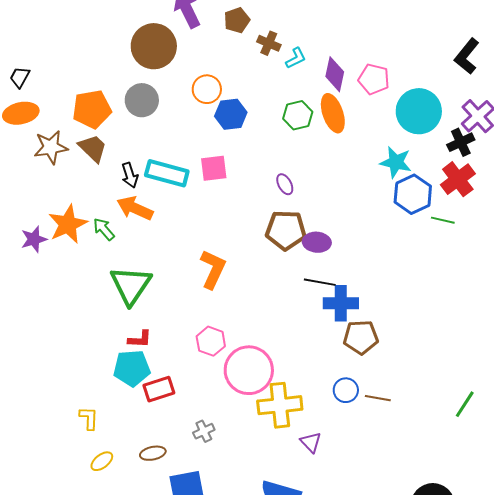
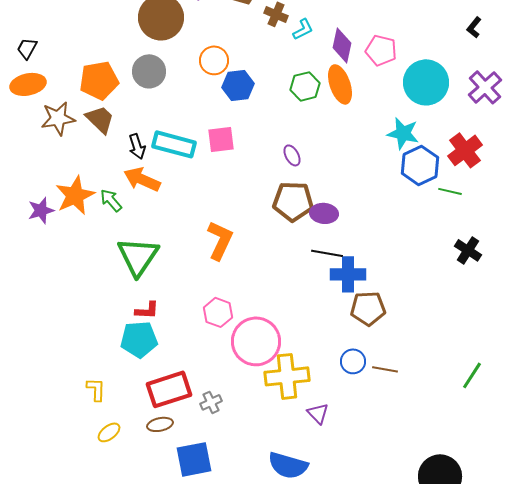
black L-shape: (467, 56) -> (474, 27), size x0.6
black cross: (461, 142) -> (468, 250), moved, turned -32
red rectangle: (159, 389) -> (169, 389), moved, size x1.4

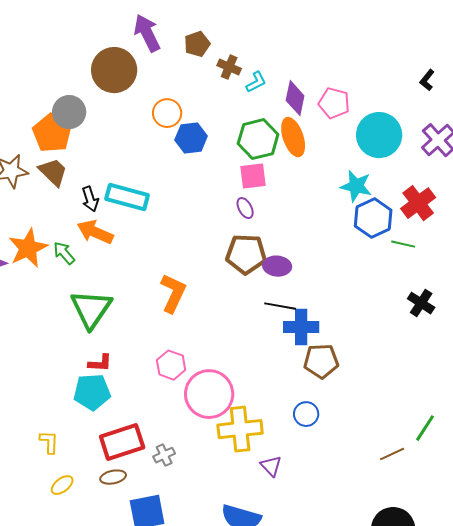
gray circle: (149, 71) -> (69, 112), moved
orange pentagon: (99, 80) -> (52, 133), turned -30
green hexagon: (305, 86) -> (258, 139), size x1.4
pink square: (221, 139) -> (253, 176), moved
brown line: (385, 369) -> (392, 454), moved, turned -35

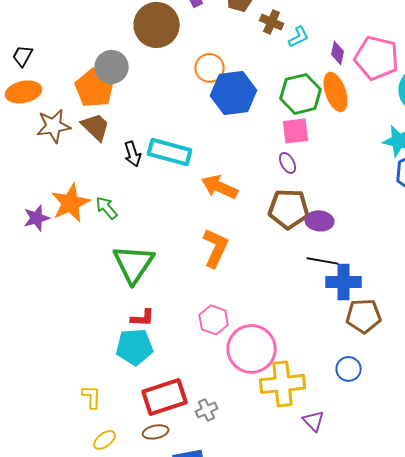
purple diamond: (295, 98) -> (338, 53), size x0.7
pink pentagon: (334, 103) -> (377, 58), size x1.4
blue hexagon: (191, 138) -> (234, 93), size x1.4
orange arrow: (95, 232) -> (220, 187), moved

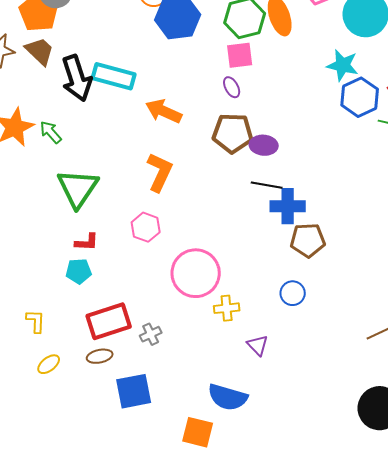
black arrow: (133, 154) -> (77, 78), size x1.8
pink hexagon: (214, 320) -> (146, 227), moved
cyan pentagon: (135, 347) -> (79, 271), size x0.7
yellow cross: (283, 384) -> (227, 308), size x0.6

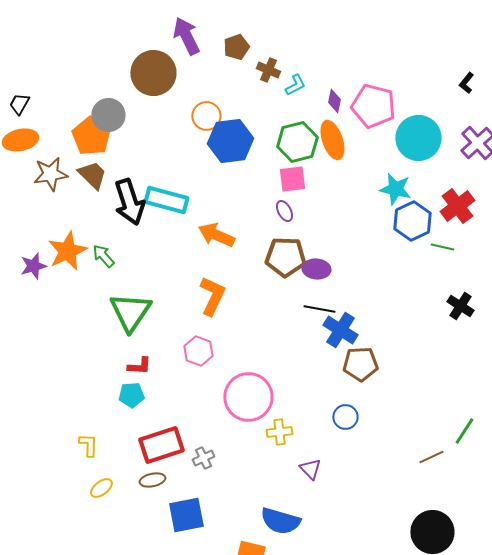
blue cross: (288, 206) -> (340, 330), turned 32

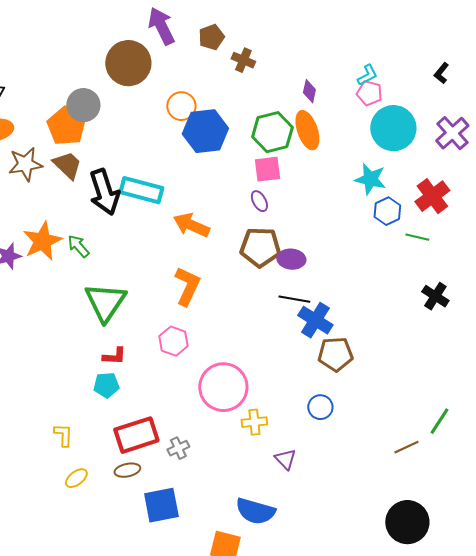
cyan L-shape: (295, 85) -> (367, 75), moved
pink pentagon: (373, 106) -> (369, 93), moved, size x0.6
blue hexagon: (412, 221) -> (387, 211), size x0.7

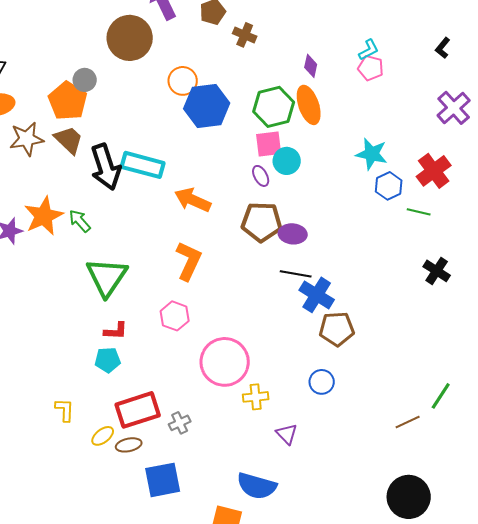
gray circle: (83, 105) -> (85, 80), size x0.7
cyan circle: (393, 128) -> (287, 161), moved, size x0.6
yellow ellipse: (76, 478) -> (103, 436), moved

